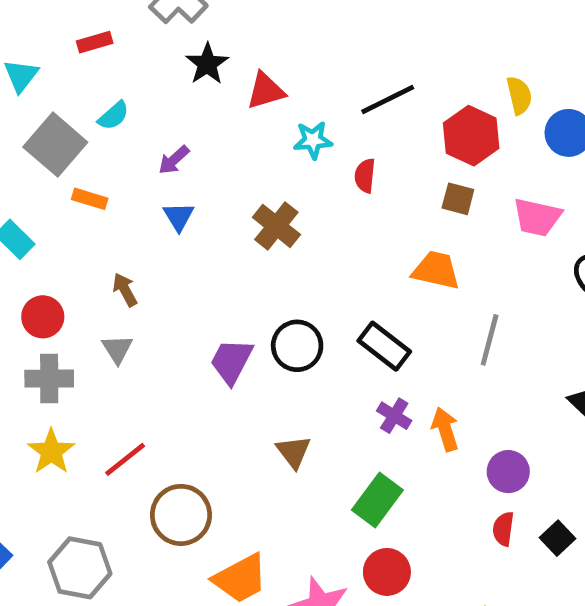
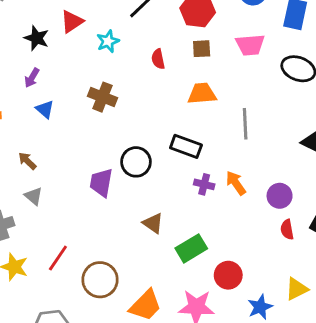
black star: (207, 64) -> (37, 38), moved
red semicircle: (365, 176) -> (158, 59), moved
green rectangle: (377, 500) -> (191, 248), moved, turned 40

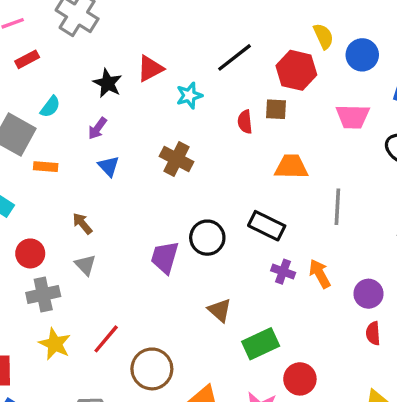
brown square: (202, 49) -> (276, 109), moved

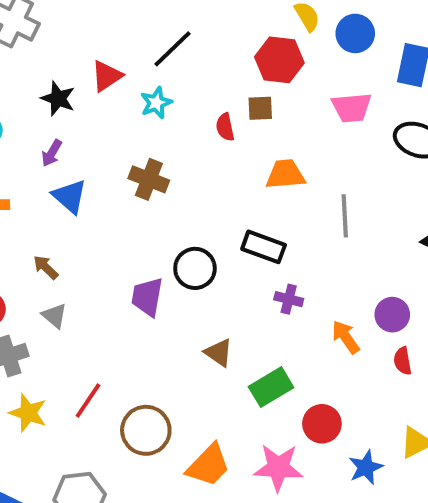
black line: (235, 57) -> (172, 49), moved
blue triangle: (109, 166) -> (70, 196), size x1.4
orange arrow: (320, 274) -> (346, 337), moved

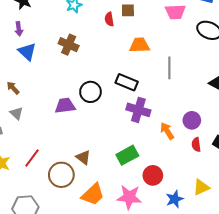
purple arrow: (52, 153) -> (19, 29), turned -40
purple trapezoid: (147, 297) -> (65, 106), turned 70
purple cross: (289, 299) -> (138, 110), size x1.6
brown triangle: (219, 353) -> (83, 157), moved

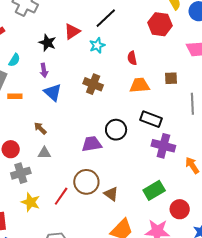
brown square: (128, 10) -> (171, 78), moved
orange trapezoid: (139, 45) -> (140, 85), moved
gray triangle: (16, 113) -> (44, 153), turned -40
brown circle: (61, 175) -> (86, 182), moved

